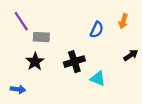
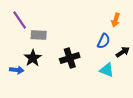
blue semicircle: (97, 30) -> (104, 41), moved
cyan triangle: (98, 79) -> (107, 70), moved
blue arrow: (18, 89) -> (17, 70), moved

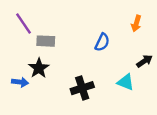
blue semicircle: (104, 41) -> (102, 42), moved
black cross: (70, 58) -> (82, 88), moved

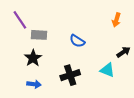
blue semicircle: (102, 42) -> (77, 41), moved, turned 98
blue arrow: (20, 82) -> (34, 84), moved

